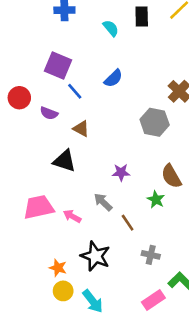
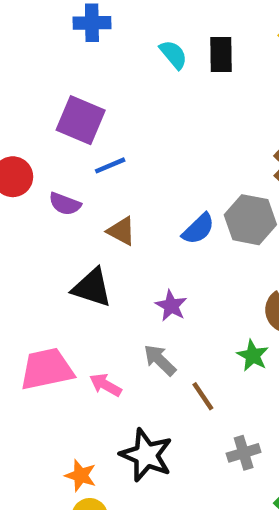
black rectangle: (142, 17) -> (221, 55), moved
blue semicircle: (113, 78) -> (198, 229), moved
blue line: (75, 91) -> (110, 165), turned -72
purple star: (121, 172) -> (171, 306), moved, turned 30
gray cross: (151, 255) -> (244, 453), turned -30

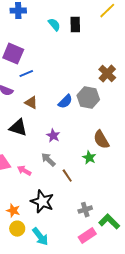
gray cross: (244, 453) -> (85, 210), moved

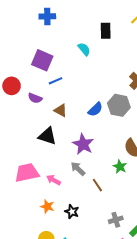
cyan semicircle: (54, 25) -> (84, 49), moved
purple star: (53, 136) -> (83, 144), size x1.5
black star: (42, 202) -> (72, 212), size x0.6
orange star: (13, 211) -> (47, 206), moved

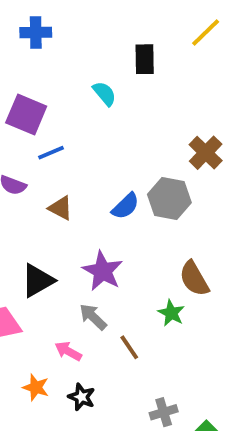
black triangle: (47, 136) -> (38, 281), moved, turned -48
pink arrow: (53, 180) -> (68, 351), moved

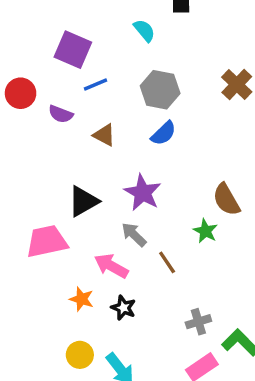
gray hexagon: (169, 198) -> (160, 90), moved
pink arrow: (68, 351) -> (111, 266), size x1.4

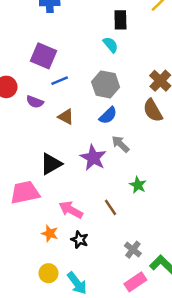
cyan semicircle: (144, 30) -> (111, 45), moved
brown semicircle: (226, 200) -> (153, 111), moved
gray arrow: (134, 234) -> (120, 144), moved
gray cross: (198, 322) -> (133, 250), turned -35

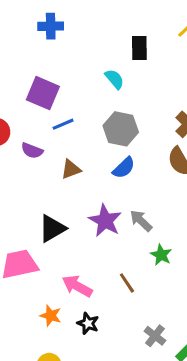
cyan semicircle: (111, 45) -> (114, 79), moved
brown triangle: (66, 117) -> (71, 169), turned -49
gray arrow: (120, 144) -> (141, 221), moved

